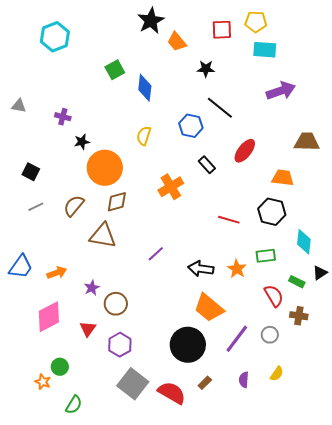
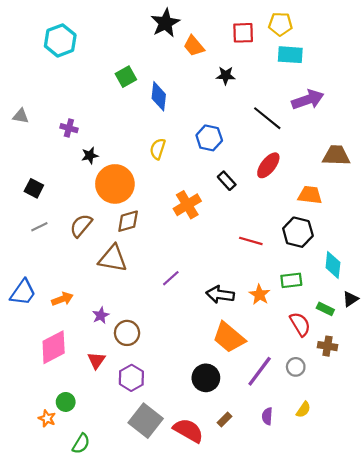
black line: (220, 108) -> (267, 118), moved
black circle: (188, 345) -> (206, 378), size x0.7

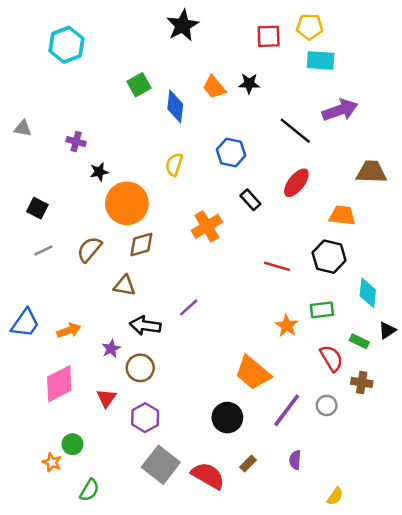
orange trapezoid: (194, 46) -> (214, 87), moved
brown triangle: (113, 258) -> (125, 286), size x0.7
black arrow: (220, 295) -> (145, 326), moved
yellow semicircle: (303, 410) -> (335, 496), moved

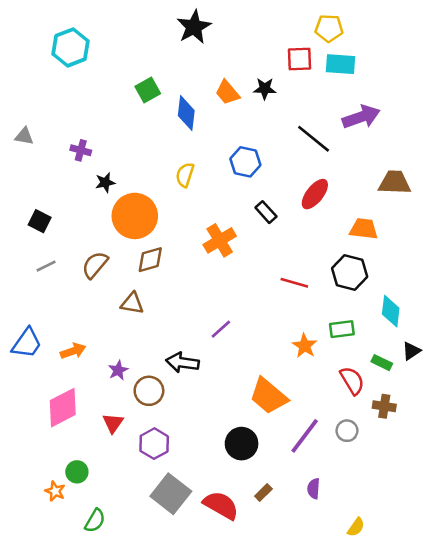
red square: (269, 36) -> (299, 59), moved
purple line: (189, 307) -> (221, 329), moved
black arrow: (145, 326) -> (182, 363), moved

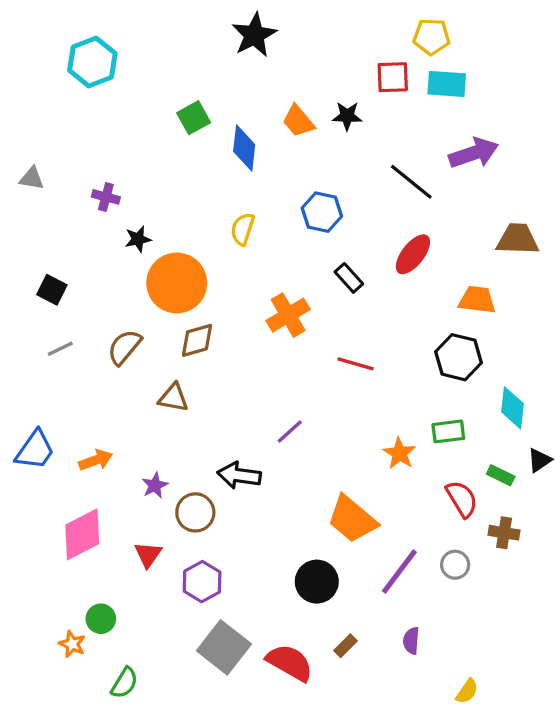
red line: (294, 283) -> (356, 364), moved

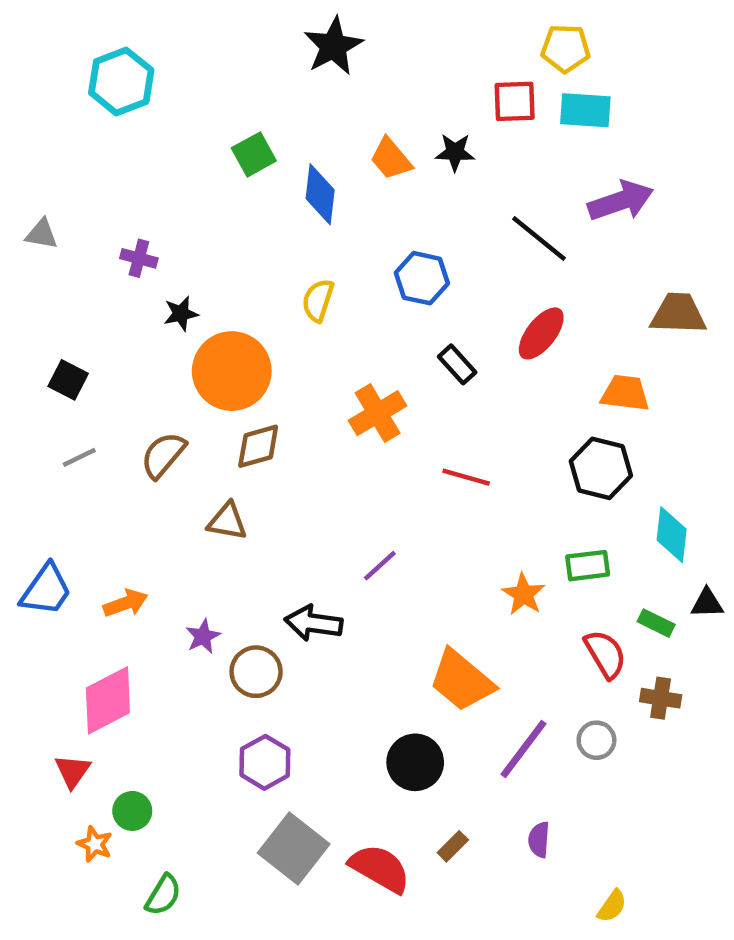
black triangle: (539, 460) -> (707, 603), turned 32
red triangle: (148, 555) -> (73, 771), moved

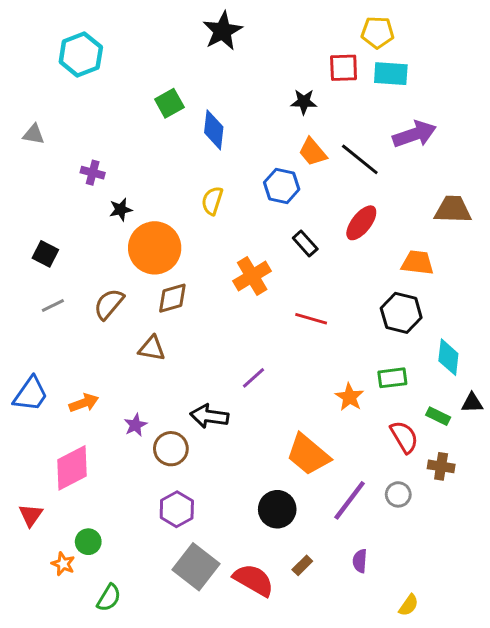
orange trapezoid: (391, 159) -> (313, 152), moved
gray triangle: (42, 234) -> (34, 134), moved
red triangle: (73, 771) -> (31, 515), moved

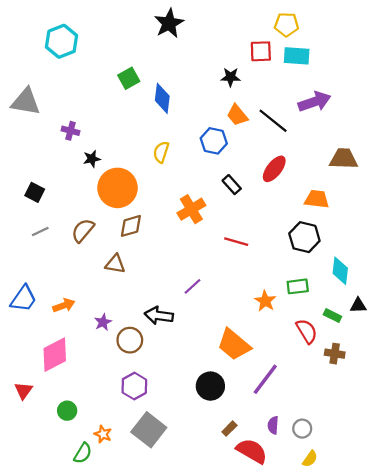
gray triangle: (34, 134) -> (26, 102), size x1.8
gray circle: (398, 494) -> (302, 429), moved
orange star: (63, 564) -> (103, 434), moved
red semicircle: (254, 580) -> (252, 451), moved

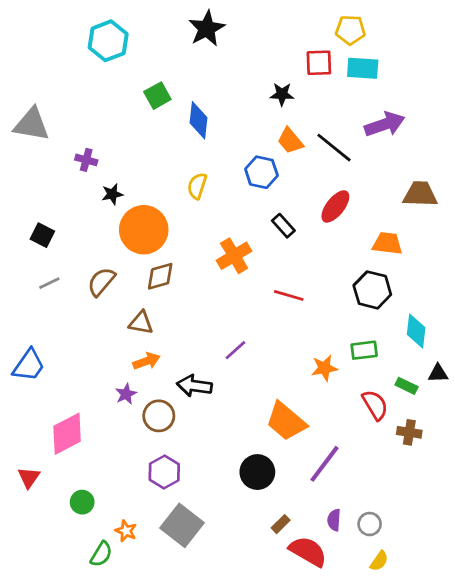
cyan hexagon: (62, 41) -> (108, 41), moved
orange star: (265, 301) -> (324, 368), turned 30
orange arrow: (64, 305) -> (146, 361), moved

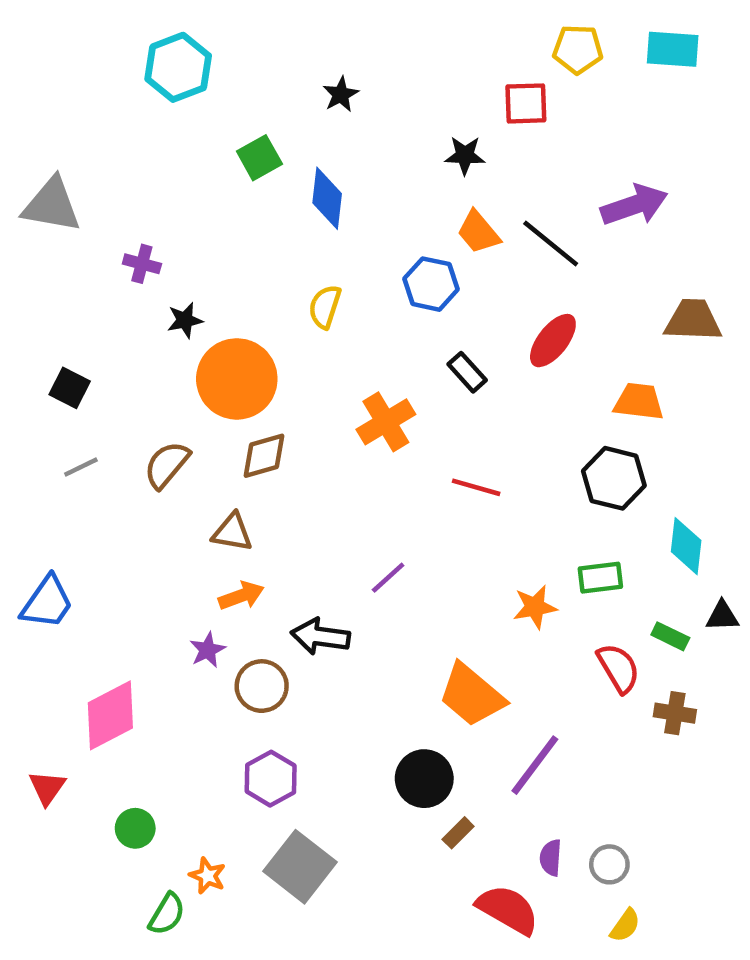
black star: (207, 29) -> (341, 94), moved, size x0.6
cyan rectangle: (363, 68) -> (673, 49), moved
brown rectangle: (281, 524) -> (458, 833), moved

